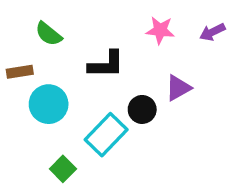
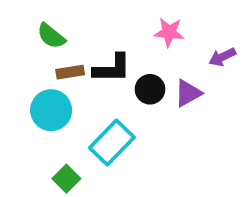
purple arrow: (212, 32) -> (222, 57), moved
brown rectangle: (20, 72) -> (70, 72), moved
black circle: (142, 109) -> (150, 89), moved

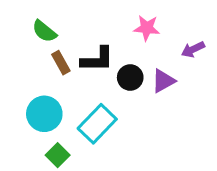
brown rectangle: (70, 72) -> (61, 63), turned 70
cyan circle: (51, 110) -> (44, 114), moved

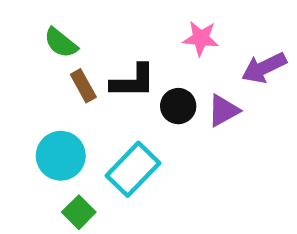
purple arrow: (193, 49) -> (264, 68), size x1.4

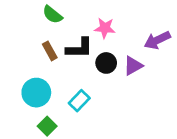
pink star: (201, 38) -> (105, 28), moved
green semicircle: (61, 43) -> (52, 15), moved
cyan rectangle: (133, 169) -> (79, 101), size x0.7

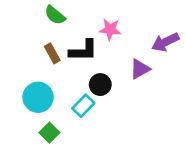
black circle: (106, 63) -> (100, 85), moved

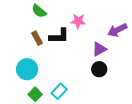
black circle: (100, 85) -> (99, 69), moved
cyan rectangle: (83, 106) -> (59, 91), moved

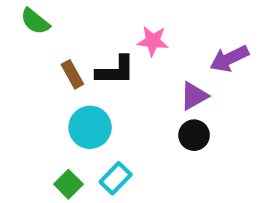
green semicircle: (39, 11) -> (35, 21), moved
cyan circle: (27, 69) -> (90, 127), moved

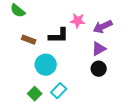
purple arrow: (229, 59) -> (103, 27), moved
brown rectangle: (72, 74) -> (29, 40), moved, turned -40

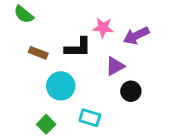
purple triangle: (99, 49) -> (115, 66), moved
cyan rectangle: (59, 91) -> (90, 118), moved, turned 63

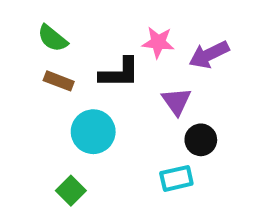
green semicircle: (24, 14) -> (53, 38), moved
purple triangle: (115, 66) -> (176, 101), turned -36
cyan rectangle: (90, 118) -> (176, 178), moved, turned -30

